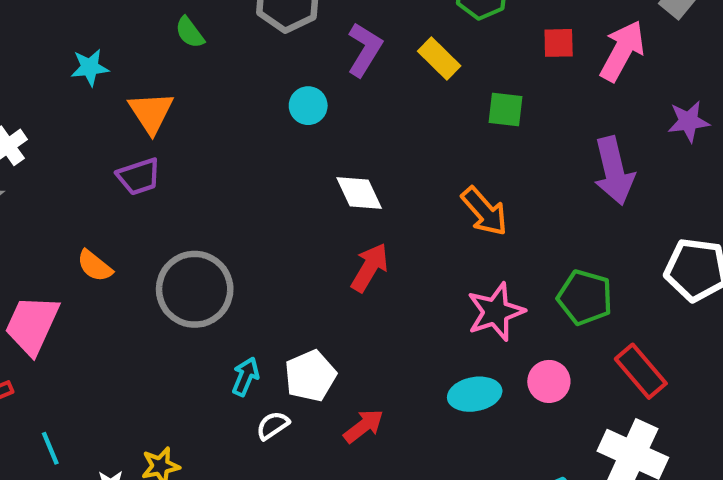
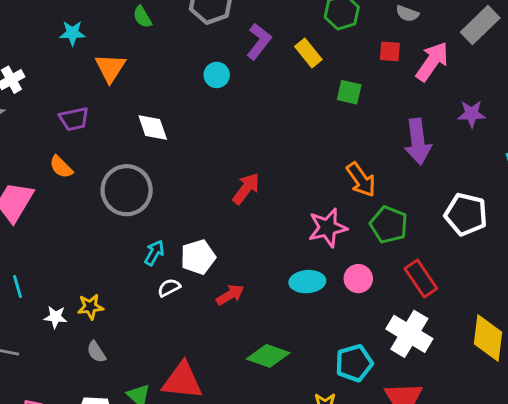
purple trapezoid: (139, 177) -> (74, 119), moved
white diamond: (359, 193) -> (153, 128), moved
orange arrow: (484, 211) -> (361, 180), moved

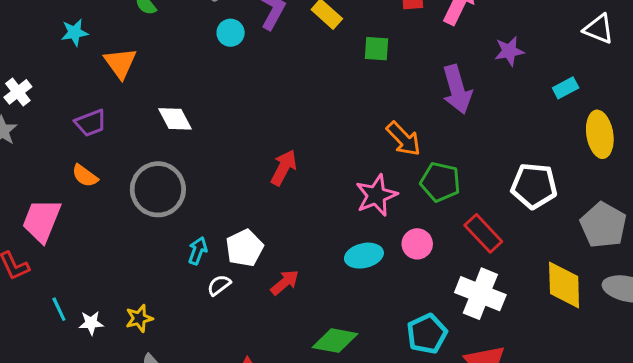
cyan circle: (217, 75) -> (231, 33), moved
white pentagon: (466, 214) -> (534, 186), moved
white star: (55, 317) -> (91, 323), moved

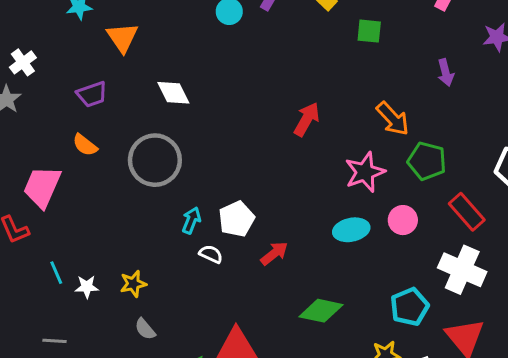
purple arrow: (457, 89) -> (446, 73), size x0.6
red arrow: (284, 168) -> (307, 119), moved
white semicircle: (219, 285) -> (211, 254), turned 60

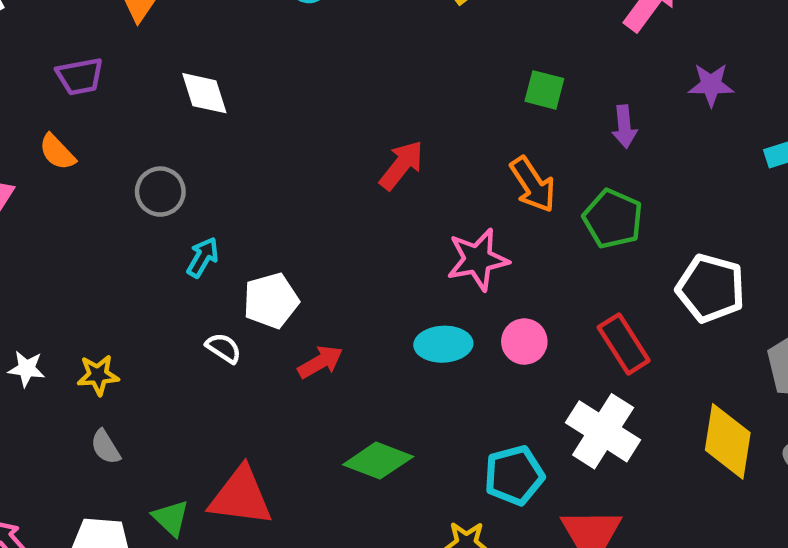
green square: (369, 31) -> (544, 90), moved
gray circle: (155, 160) -> (160, 192), size x0.6
green pentagon: (427, 161) -> (613, 219), moved
cyan arrow: (191, 220) -> (203, 257), moved

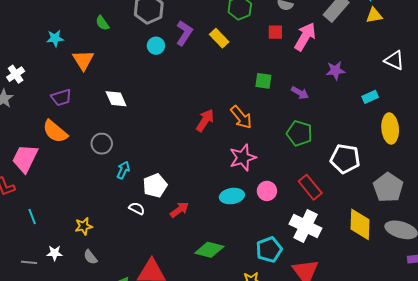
purple arrow: (624, 127) -> (300, 93), turned -48
orange semicircle: (57, 152) -> (55, 131), size x1.5
orange arrow: (533, 184) -> (241, 117), moved
white star: (26, 369) -> (55, 253), moved

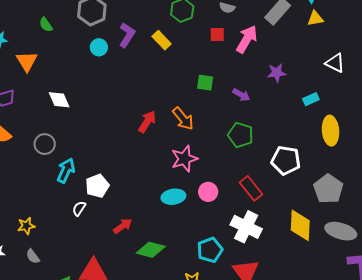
cyan arrow: (123, 170) -> (66, 170), size x1.4
white semicircle: (137, 208) -> (79, 208), turned -84
red arrow: (179, 210) -> (123, 226), moved

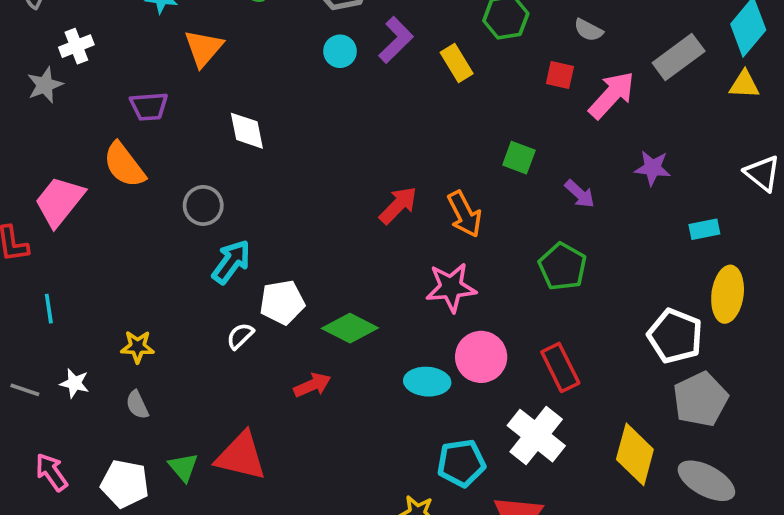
white pentagon: (286, 160) -> (675, 336), moved
pink circle: (208, 192) -> (481, 357), size x1.4
cyan ellipse: (173, 197) -> (427, 382), moved
green diamond: (151, 250) -> (350, 328), moved

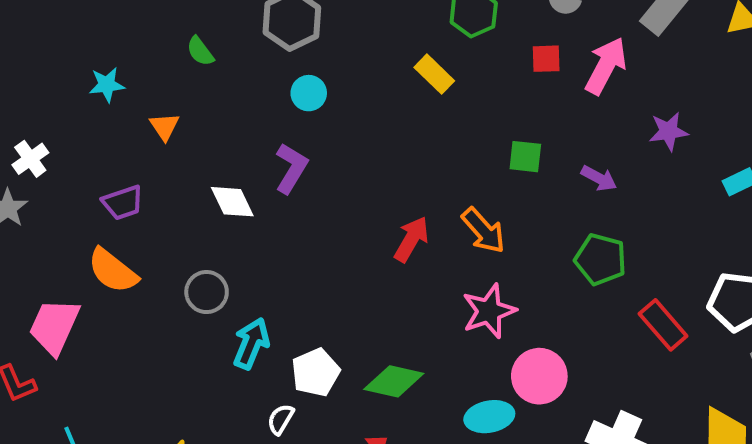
purple L-shape: (396, 40) -> (291, 168), moved
orange triangle: (204, 48) -> (164, 127), size x0.7
red rectangle: (560, 367) -> (663, 325), moved

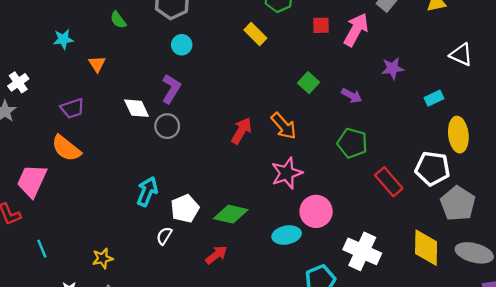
green square: (525, 157) -> (309, 83), turned 36
gray circle: (207, 292) -> (167, 126), moved

